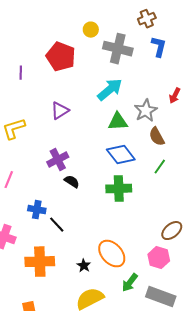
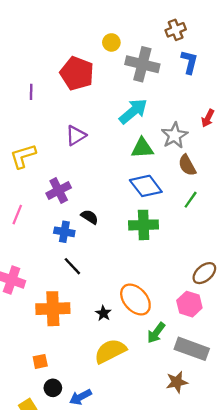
purple cross: (58, 160) -> (59, 190), moved
blue cross: (37, 210) -> (64, 232), moved

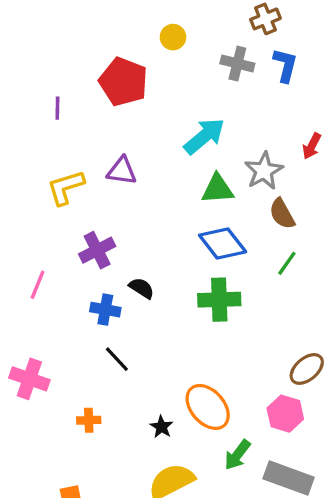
gray cross: (142, 64) -> (237, 64), moved, size x0.7
purple triangle: (76, 135) -> (122, 171), turned 40
yellow L-shape: (23, 156) -> (66, 187), moved
orange cross: (53, 309) -> (89, 420), size x0.5

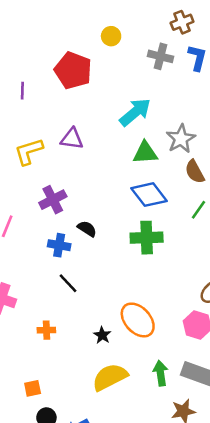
green arrow: (237, 455) -> (161, 373), moved, turned 135

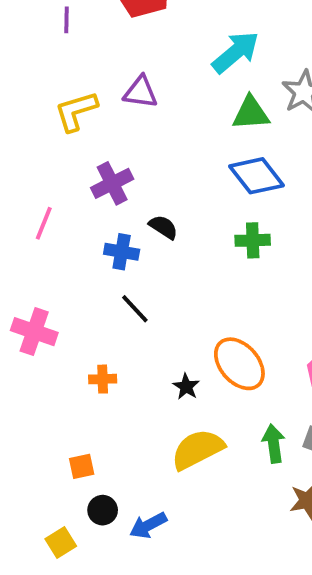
green cross: (147, 238) -> (253, 240), size x0.7

